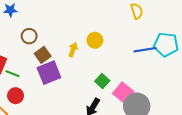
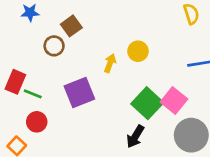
brown square: (43, 55) -> (71, 26), moved
green square: (102, 81) -> (147, 103), size x1.6
pink square: (123, 93) -> (174, 101), moved

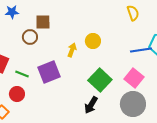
brown square: (71, 26) -> (43, 22), turned 35
green line: (33, 94) -> (22, 74), moved
pink square: (174, 101) -> (134, 78), moved

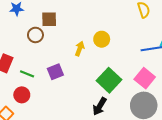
purple square: (49, 72) -> (55, 72), size x0.7

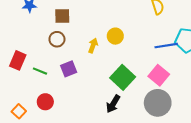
brown circle: (35, 35) -> (57, 39), moved
red circle: (22, 95) -> (45, 102), moved

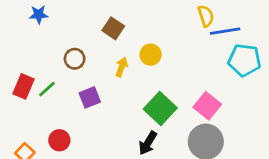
brown square: (62, 16) -> (113, 28), moved, turned 35
blue line: (166, 46) -> (225, 31), moved
green line: (40, 71) -> (47, 89), moved, turned -64

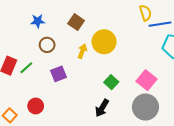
blue star: (39, 15) -> (38, 21), moved
yellow circle: (151, 55) -> (104, 42), size x1.5
green square: (160, 108) -> (111, 82), size x0.6

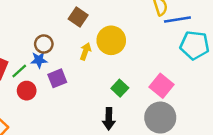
blue star: (38, 21) -> (39, 60), moved
red circle: (36, 106) -> (27, 91), moved
black arrow: (102, 108) -> (109, 119), turned -30

